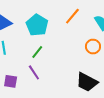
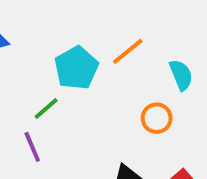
cyan pentagon: (37, 25) -> (76, 68), moved

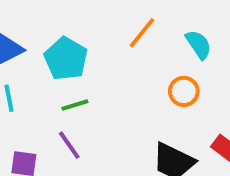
cyan pentagon: (76, 68) -> (66, 59), moved
green line: (46, 109) -> (75, 105), turned 36

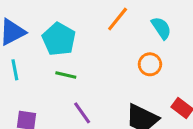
green line: (75, 105) -> (66, 75), turned 30
purple line: (69, 145) -> (82, 113), moved

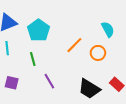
orange line: (118, 19) -> (74, 45), moved
green line: (66, 75) -> (33, 59), moved, turned 56

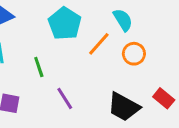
cyan semicircle: (108, 29) -> (123, 20), moved
cyan pentagon: (38, 30) -> (65, 23), moved

